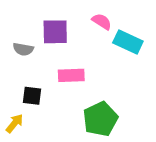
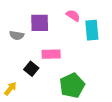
cyan rectangle: (128, 42) -> (92, 30), turned 60
black square: (32, 96) -> (31, 69), moved, turned 32

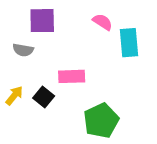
purple square: (40, 23) -> (42, 21), moved
yellow arrow: (10, 89) -> (14, 96), moved

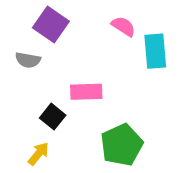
purple square: (42, 21) -> (51, 25), turned 36
yellow arrow: (14, 96) -> (38, 154), moved

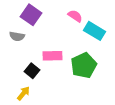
cyan rectangle: (155, 51) -> (94, 31), turned -54
green pentagon: (122, 145) -> (84, 65), moved

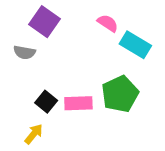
pink rectangle: (52, 56) -> (78, 103), moved

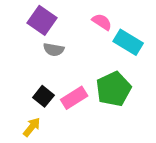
gray semicircle: (24, 52) -> (54, 50), moved
pink rectangle: (78, 103) -> (74, 98), turned -30

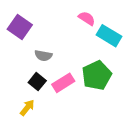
purple square: (42, 20) -> (20, 27), moved
gray semicircle: (54, 50) -> (43, 56), moved

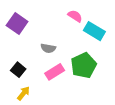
gray semicircle: (43, 56) -> (48, 48), moved
black square: (37, 82) -> (18, 70), moved

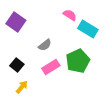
gray semicircle: (48, 48) -> (45, 45), turned -48

